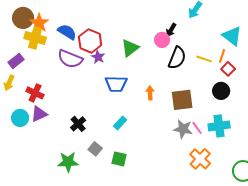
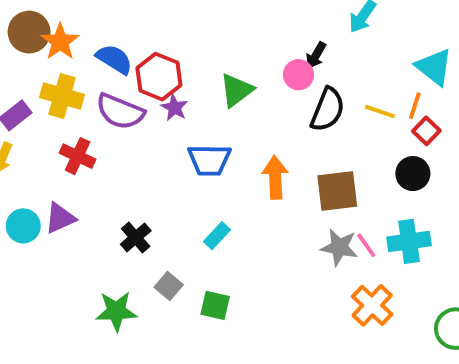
yellow cross: (35, 38) -> (62, 96), moved
red cross: (35, 93) -> (78, 156), moved
orange arrow: (150, 93) -> (275, 177), size x1.5

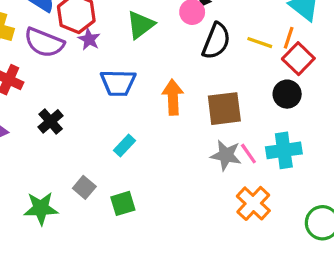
red square: (426, 131) -> (298, 59), size x1.4
black cross: (136, 238) -> (51, 121), moved
green square: (215, 305) -> (123, 203), turned -30

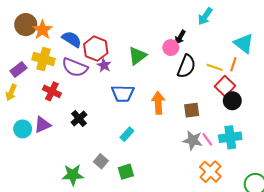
red square: (298, 59) -> (225, 86), moved
brown square: (224, 109) -> (192, 110), size x0.7

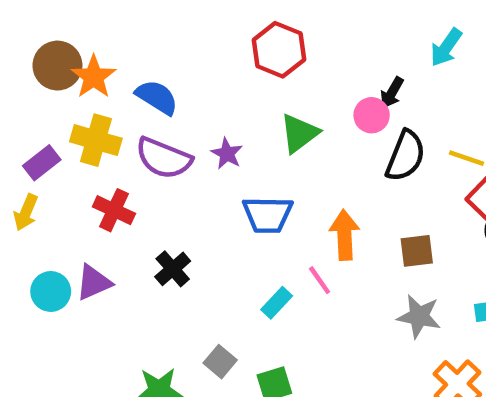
red hexagon: (96, 49) -> (279, 50), moved
pink line: (207, 139) -> (320, 280), moved

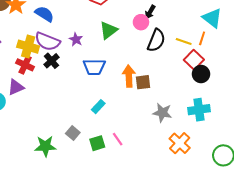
yellow cross: (96, 140) -> (28, 47), moved
brown square: (417, 251) -> (143, 82), moved
black cross: (173, 269) -> (51, 61), moved
pink line: (320, 280) -> (118, 139), moved
purple triangle: (94, 282) -> (16, 87), moved

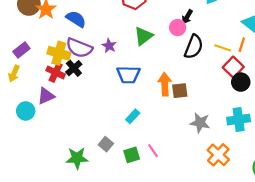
black cross: (51, 61) -> (74, 68), moved

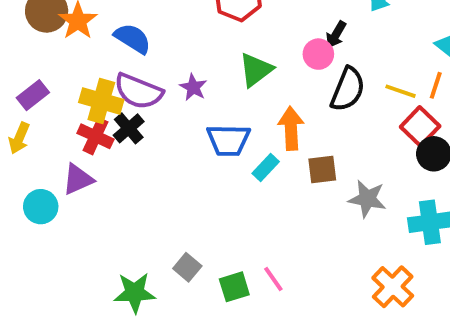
orange arrow: (165, 84) -> (291, 128), moved
cyan rectangle: (133, 116) -> (266, 167), moved
gray star: (200, 123) -> (367, 199), moved

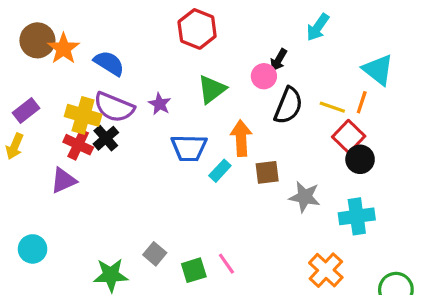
cyan circle: (41, 207) -> (33, 249), moved

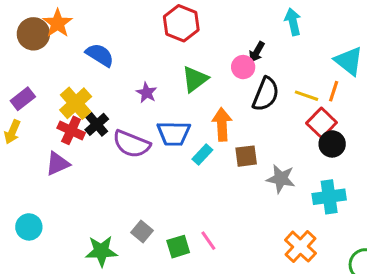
cyan arrow: (318, 27) -> (293, 22), turned 132
orange star: (63, 49) -> (58, 23), moved
purple semicircle: (114, 107) -> (131, 144), moved
yellow cross: (83, 115) -> (76, 103), turned 32

